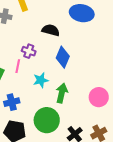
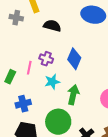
black semicircle: (51, 30) -> (52, 26), moved
purple cross: (29, 51) -> (46, 59), moved

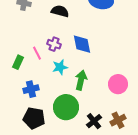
blue diamond: (74, 59) -> (82, 44), turned -35
pink line: (29, 68) -> (37, 53), turned -40

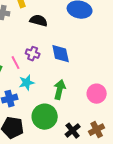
cyan star: (60, 67) -> (27, 83), moved

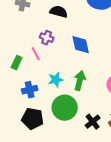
purple cross: (33, 54) -> (47, 38), moved
cyan star: (27, 83) -> (56, 80), moved

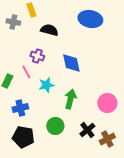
cyan star: (56, 80) -> (46, 85), moved
green circle: (65, 108) -> (55, 126), size x0.7
black cross: (93, 122) -> (87, 130), moved

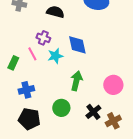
cyan star: (46, 85) -> (55, 56), moved

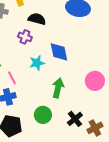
purple cross: (43, 38) -> (25, 37), moved
pink line: (32, 54) -> (12, 78), moved
pink circle: (113, 85) -> (95, 81), moved

